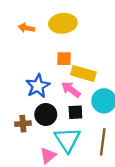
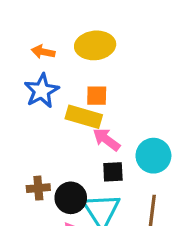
yellow rectangle: (83, 73) -> (84, 117), moved
blue star: (38, 86) -> (42, 91), moved
black circle: (46, 115) -> (71, 198), moved

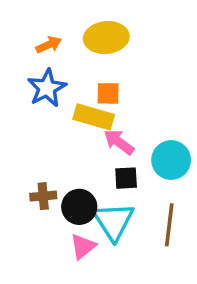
orange arrow: (43, 52) -> (49, 45), turned 145

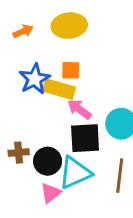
blue star: (47, 88) -> (35, 79), moved
black square: (126, 178) -> (85, 138), size x1.6
cyan triangle: (113, 221) -> (75, 173), turned 39

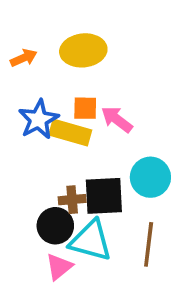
pink arrow: (79, 109) -> (117, 119), moved
brown cross: (19, 153) -> (72, 200), moved
cyan triangle: (75, 173) -> (91, 241), turned 39

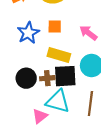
pink arrow: (117, 119) -> (88, 33), moved
yellow rectangle: (70, 132) -> (59, 55), moved
black circle: (55, 226) -> (26, 78), moved

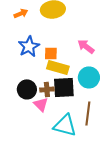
orange square: (55, 27) -> (51, 53), moved
cyan triangle: (58, 101) -> (65, 125), moved
pink triangle: (40, 116) -> (41, 104), moved, turned -35

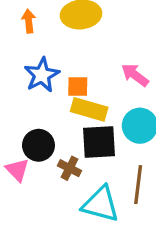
orange arrow: (21, 13) -> (29, 21), turned -72
brown cross: (47, 89) -> (70, 168), moved, turned 32
pink triangle: (41, 104) -> (17, 170), moved

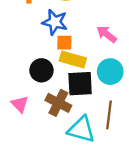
blue star: (42, 75) -> (55, 22), moved, turned -30
black circle: (38, 145) -> (41, 70), moved
brown cross: (70, 168) -> (58, 103), size x1.5

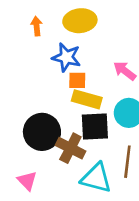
black circle: (41, 70) -> (42, 132), moved, size x1.4
pink triangle: (20, 104) -> (27, 181), moved

